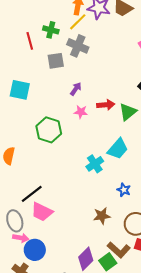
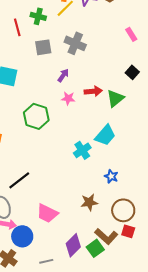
gray cross: (78, 46) -> (75, 43), moved
pink trapezoid: (42, 212) -> (47, 213), moved

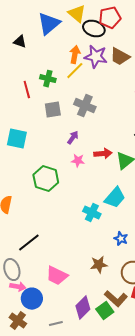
cyan cross: (82, 150) -> (92, 213), turned -30

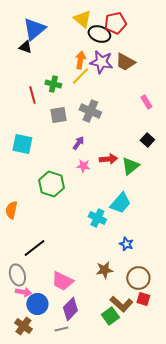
blue triangle: (49, 24) -> (34, 29), moved
purple diamond: (83, 308) -> (70, 309), moved

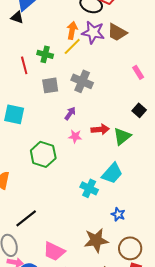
brown star: (104, 270) -> (96, 240), size x1.4

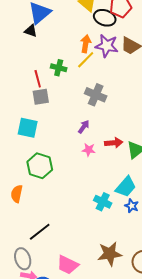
gray square: (50, 85) -> (41, 97), moved
green hexagon: (43, 154) -> (40, 166), moved
blue star: (118, 214) -> (132, 206), moved

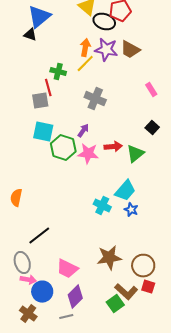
red line: (38, 79) -> (48, 88), moved
cyan square: (28, 128) -> (43, 132), moved
pink star: (89, 150) -> (88, 154), size x1.5
green hexagon: (40, 166) -> (63, 148), moved

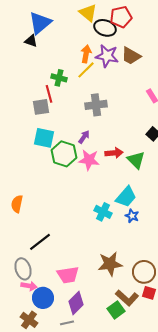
gray cross: (95, 99) -> (96, 105), turned -30
green triangle: (135, 154) -> (136, 160), turned -36
pink trapezoid: (67, 269) -> (68, 275), turned -35

